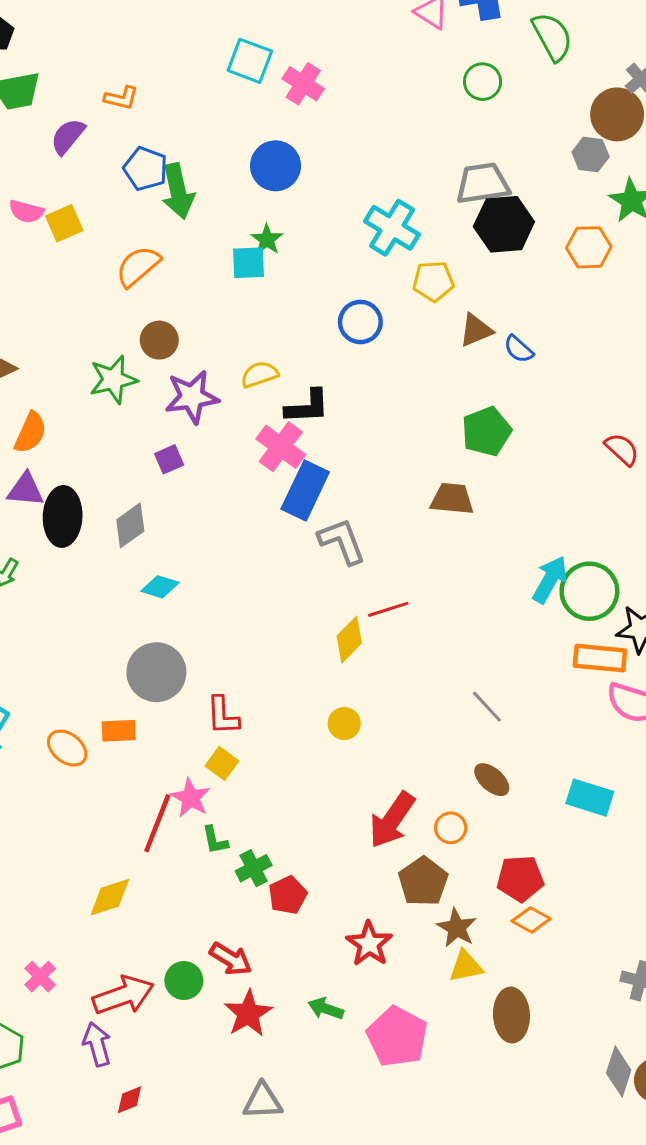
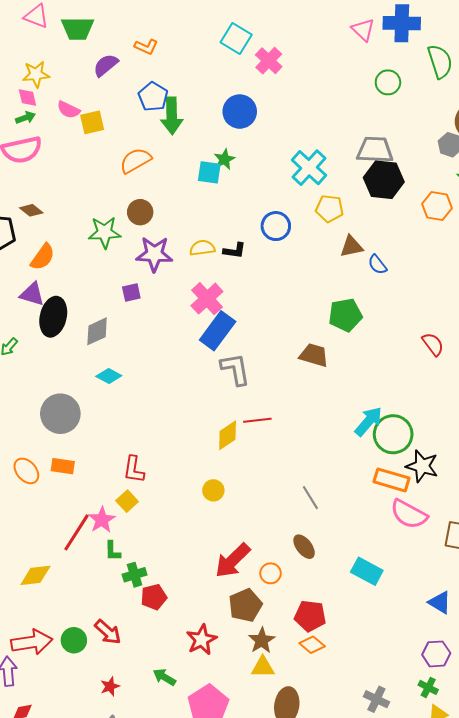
black L-shape: (307, 407) -> (234, 251), moved, size x0.7
gray circle: (156, 672) -> (60, 414), moved
red star: (248, 1014) -> (110, 686), moved, size x0.6

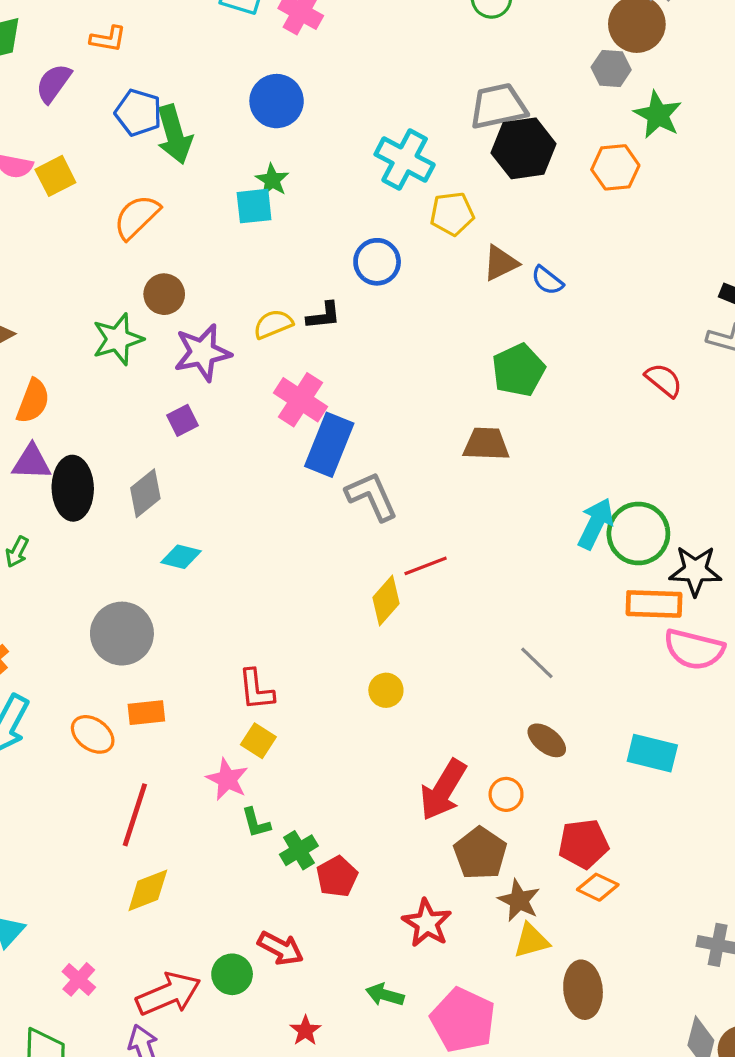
red line: (77, 532) -> (135, 815), moved

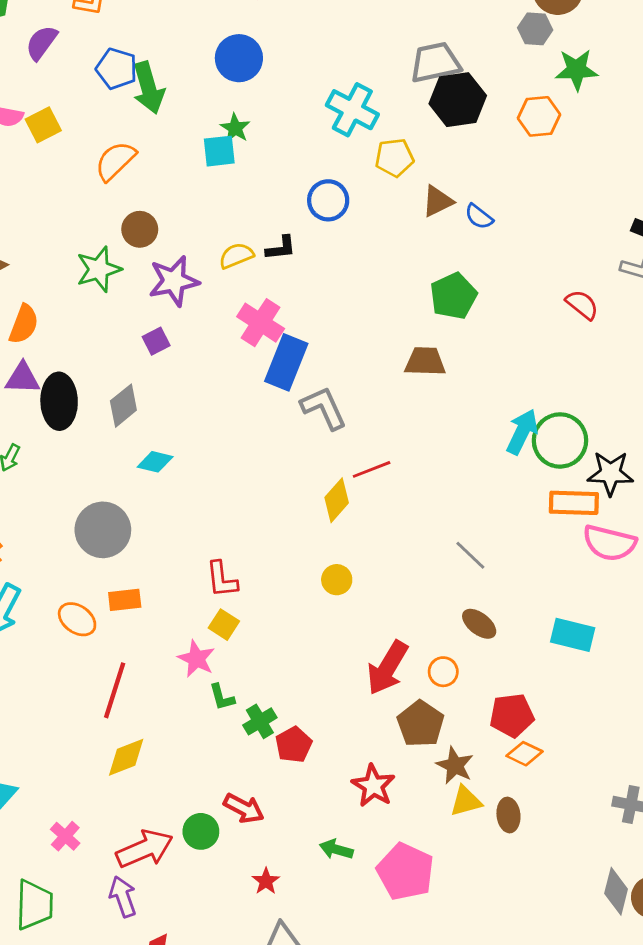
green star: (658, 115) -> (576, 70), turned -30
brown ellipse: (583, 990) -> (508, 815), moved, size x0.7

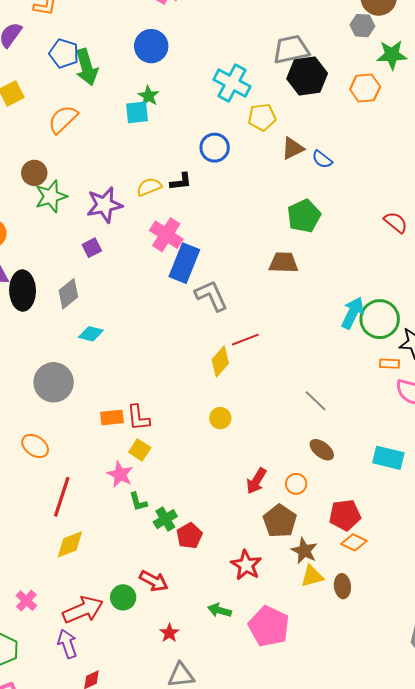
brown circle: (140, 229) -> (34, 173), moved
orange rectangle: (574, 503) -> (389, 364), size x0.6
orange rectangle: (125, 600) -> (112, 418), moved
red arrow: (387, 668) -> (256, 481), size x0.7

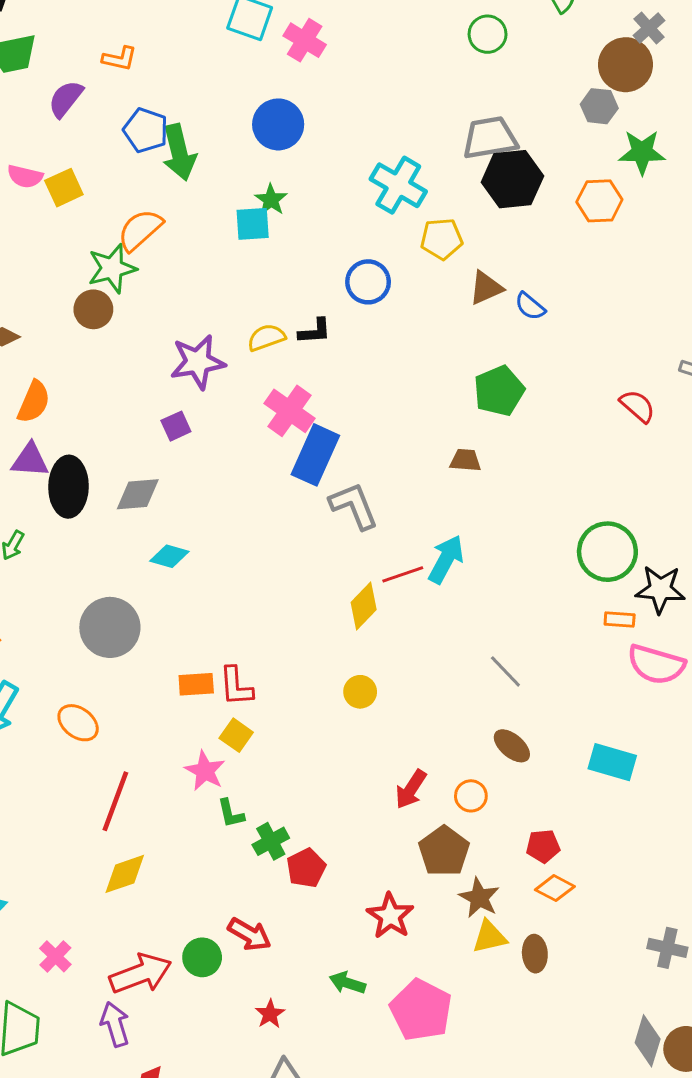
green star: (51, 196) -> (112, 268), moved
brown trapezoid: (284, 263) -> (465, 460), size x0.7
gray diamond: (68, 294) -> (138, 494), turned 32
cyan arrow: (353, 313) -> (446, 559), moved
red pentagon: (345, 515) -> (543, 846), size x0.7

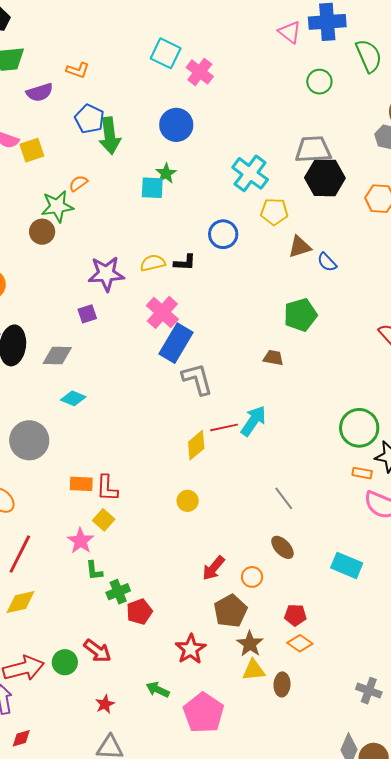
purple semicircle: (66, 99) -> (40, 92), turned -152
orange semicircle: (140, 230) -> (78, 183), size x0.6

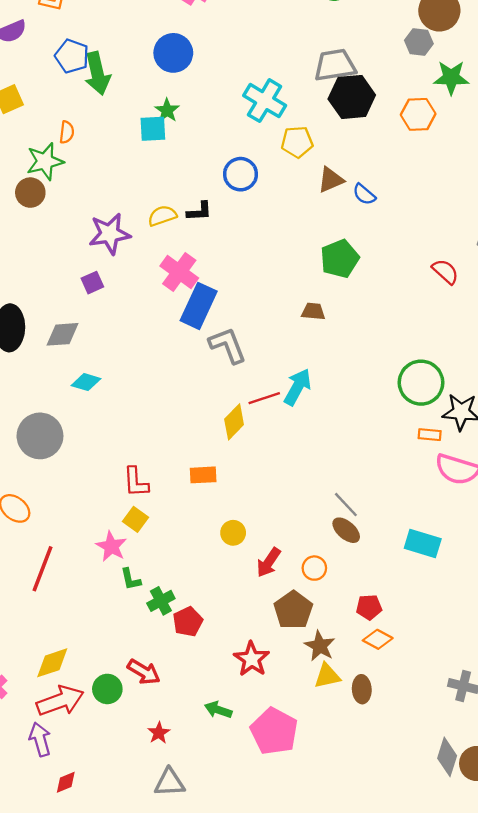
orange semicircle: (78, 183) -> (67, 132), turned 138
orange rectangle: (81, 484) -> (203, 475), moved
gray line: (284, 498) -> (346, 505), moved
yellow circle: (188, 501) -> (233, 533), moved
yellow diamond: (21, 602) -> (52, 663), moved

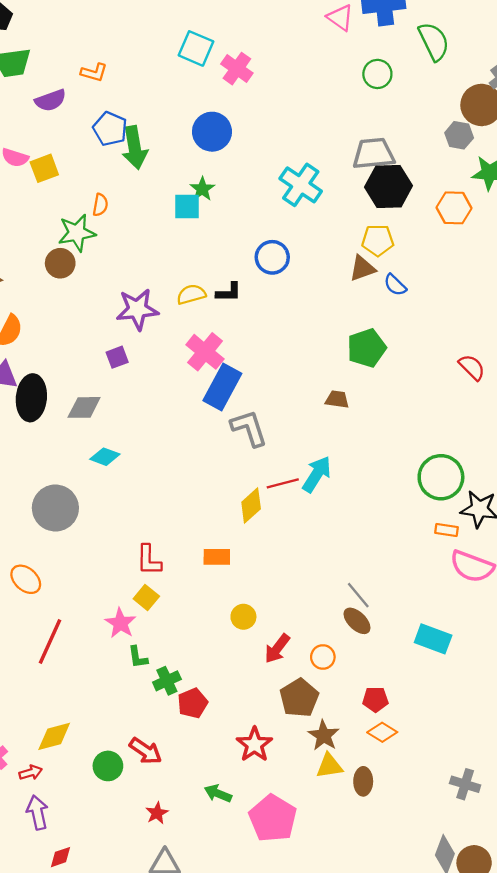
yellow pentagon: (297, 142) -> (378, 240), moved
red arrow: (60, 701) -> (31, 773), moved, size x0.5

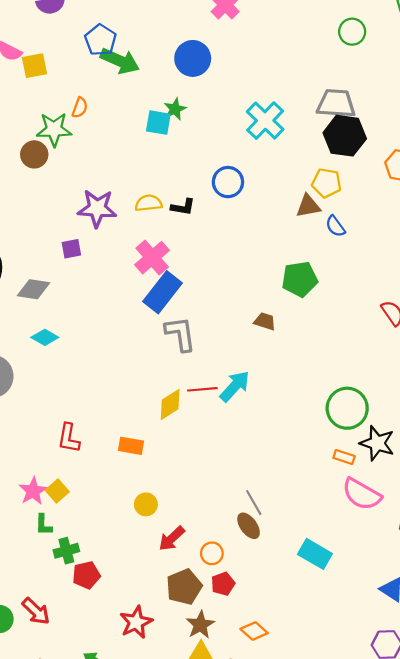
green arrow: (135, 148) -> (120, 61), turned -66
yellow square: (146, 598) -> (57, 491), moved
red pentagon: (375, 699) -> (223, 584), moved, turned -30

